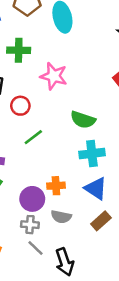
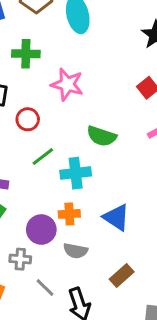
cyan cross: (92, 154) -> (76, 173), moved
brown rectangle: (101, 221) -> (122, 276), moved
gray cross: (30, 225) -> (20, 259), moved

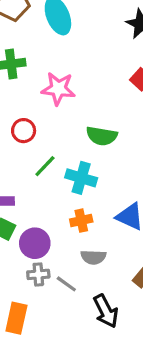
cyan cross: (76, 173) -> (81, 178), turned 32
purple circle: (41, 230) -> (35, 243), moved
gray line: (45, 288) -> (66, 284), moved

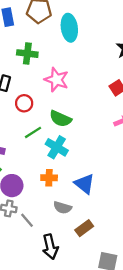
green semicircle: (102, 136) -> (61, 119), moved
gray semicircle: (93, 257) -> (62, 208), moved

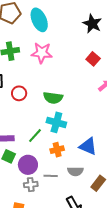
pink star: (56, 80) -> (42, 53), moved
green line: (33, 132) -> (35, 136), moved
gray line: (27, 220) -> (51, 176), moved, turned -32

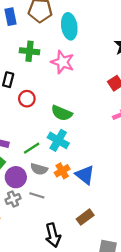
orange cross: (57, 150) -> (62, 171), moved, turned -32
gray semicircle: (75, 171) -> (39, 169), moved
gray cross: (31, 185) -> (13, 199), turned -32

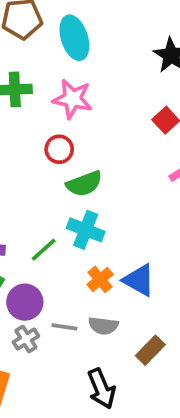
red circle: (27, 99) -> (59, 149), moved
green semicircle: (62, 113) -> (84, 184), turned -35
gray semicircle: (39, 169) -> (103, 326), moved

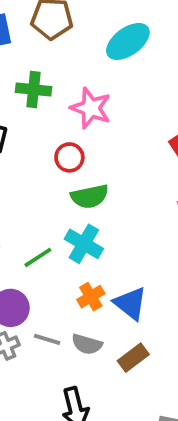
cyan ellipse: (74, 38) -> (128, 41), moved, turned 63
brown rectangle: (150, 350) -> (133, 358), moved

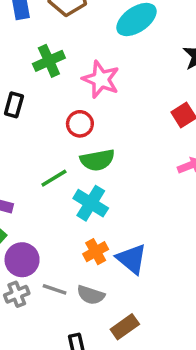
green cross: (33, 89) -> (49, 61), turned -32
green line: (38, 257) -> (54, 178), moved
brown rectangle: (133, 358) -> (125, 327), moved

